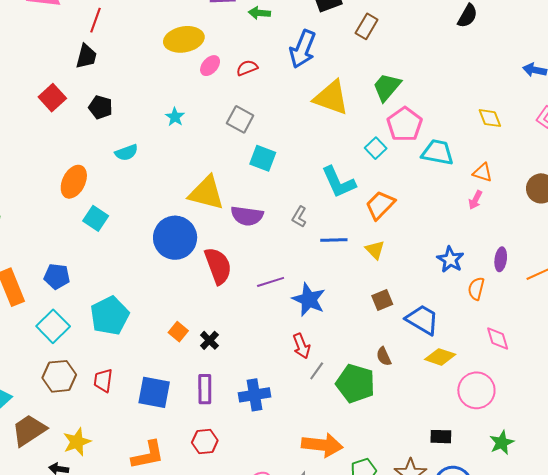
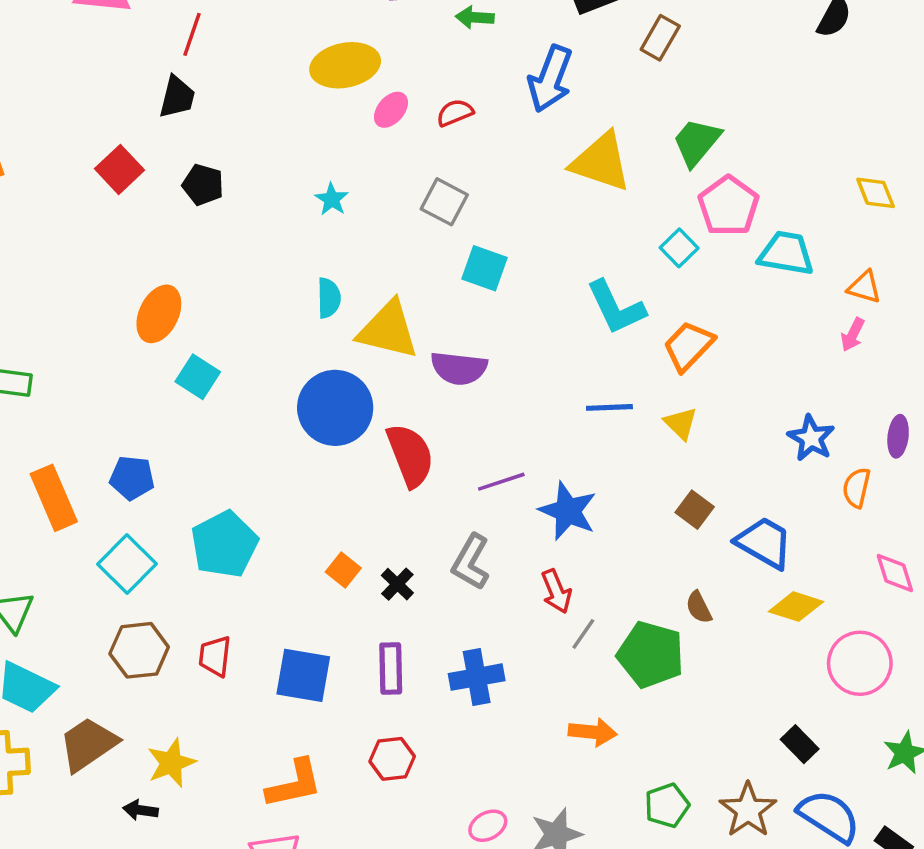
cyan semicircle: (126, 153) -> (329, 298), moved, turned -70
gray L-shape: (299, 217) -> (471, 562), moved, size x1.5
brown square: (382, 300) -> (695, 510), turned -30
black rectangle: (441, 437) -> (800, 744), turned 45
orange arrow: (322, 445) -> (593, 732), moved, size x0.7

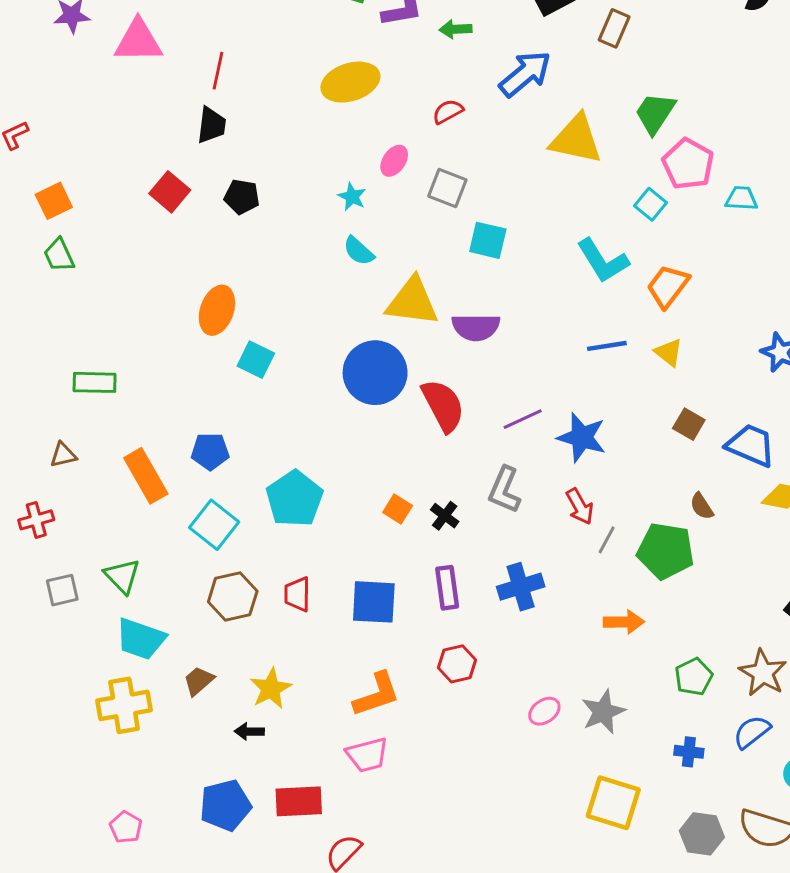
blue arrow: (550, 79) -> (525, 74), turned -144
pink ellipse: (391, 110) -> (394, 161), moved
cyan trapezoid: (786, 253) -> (741, 199), size x0.7
cyan semicircle: (329, 298) -> (359, 251), moved, turned 140
brown trapezoid: (88, 744) -> (199, 681), size x0.6

